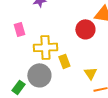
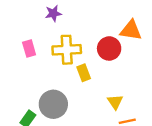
yellow cross: (45, 47) -> (67, 50), moved
yellow rectangle: (64, 61) -> (84, 73), moved

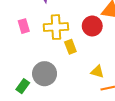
yellow triangle: (115, 102) -> (97, 72), turned -40

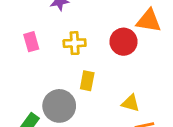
yellow cross: (56, 27) -> (75, 43), size x0.7
yellow rectangle: (70, 47) -> (87, 81), moved, turned 32

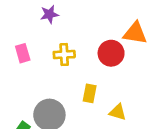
yellow rectangle: (87, 81) -> (90, 93), moved

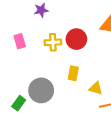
red circle: (111, 53) -> (76, 39), moved

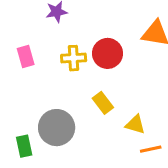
yellow rectangle: (73, 73) -> (103, 103), turned -48
green rectangle: (19, 103) -> (24, 146), turned -48

